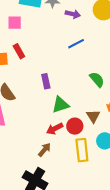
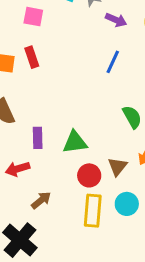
blue line: (76, 44) -> (113, 62), turned -49
purple rectangle: (46, 81) -> (38, 138), moved
red arrow: (55, 129) -> (17, 169), moved

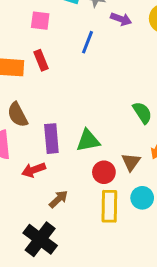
blue line: (113, 62) -> (87, 42), moved
purple rectangle: (38, 138) -> (51, 139), size x1.4

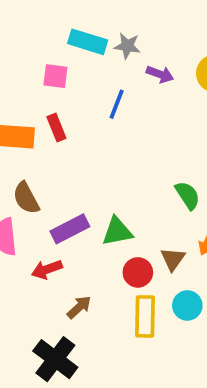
purple rectangle: (51, 139) -> (70, 229), turned 68

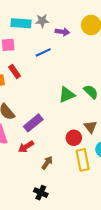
blue line: (117, 104) -> (43, 52), turned 56
green triangle: (117, 231) -> (67, 95), moved
black cross: (55, 359) -> (41, 193), size x0.6

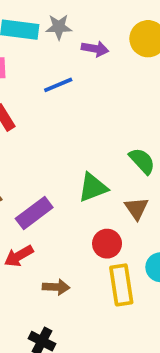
green triangle: (67, 95) -> (93, 187), moved
brown triangle: (90, 127) -> (136, 208), moved
brown arrow: (47, 163) -> (56, 287), turned 56

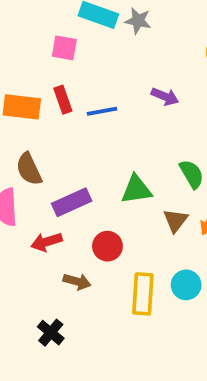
purple arrow: (95, 49) -> (165, 96), moved
blue line: (58, 85) -> (102, 111), moved
red circle: (107, 244) -> (107, 246), moved

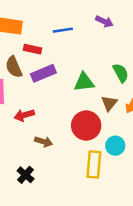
red rectangle: (63, 100) -> (33, 49), moved, turned -60
purple rectangle: (72, 202) -> (43, 73), moved
red circle: (107, 246) -> (86, 126), moved, size x1.5
yellow rectangle: (143, 294) -> (94, 164), moved

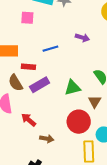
red arrow: (24, 115) -> (29, 120), turned 63

